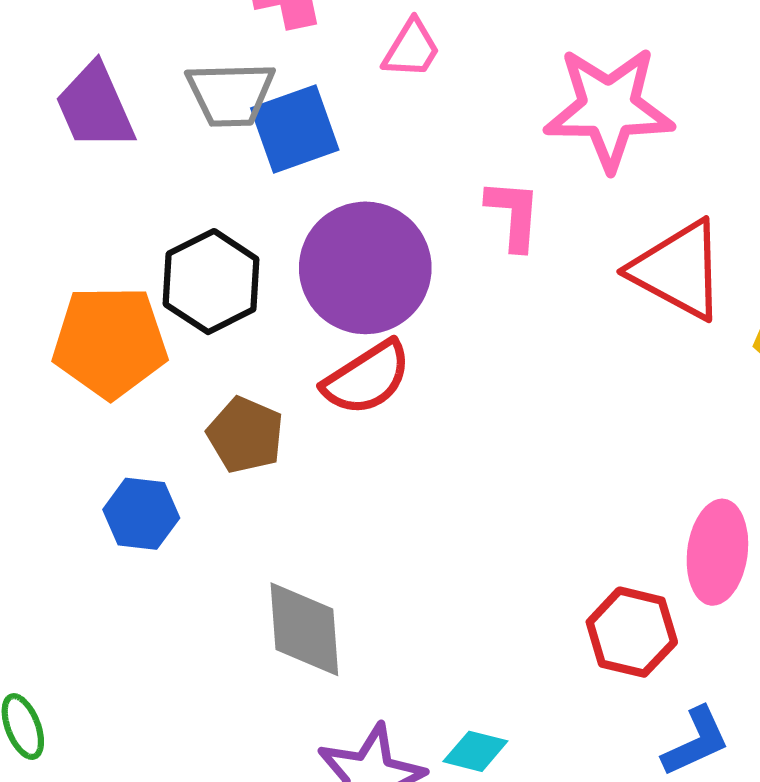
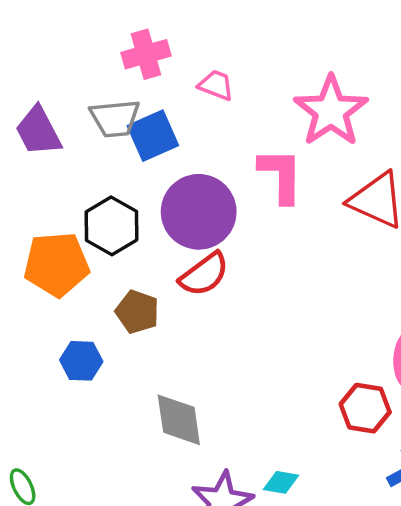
pink trapezoid: (411, 49) -> (216, 85), turned -96
pink star: (609, 108) -> (331, 111), turned -30
pink L-shape: (514, 215) -> (281, 175), size x1.4

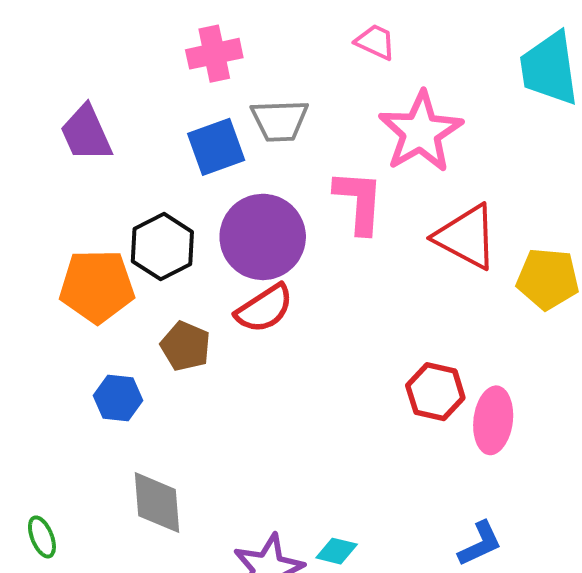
pink trapezoid: (216, 85) -> (375, 42), moved
gray trapezoid: (115, 118) -> (280, 120), moved
red hexagon: (365, 408) -> (435, 392), moved
gray diamond: (179, 420) -> (157, 503), moved

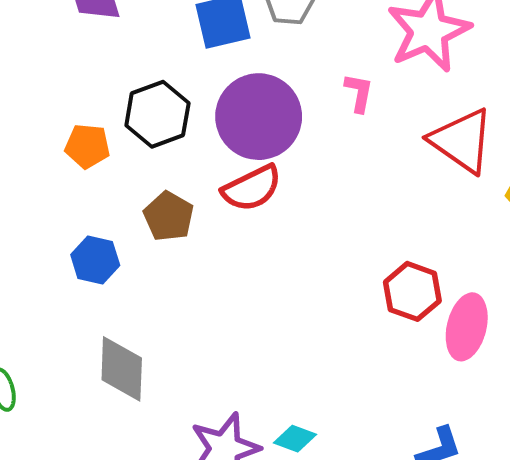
pink L-shape: (359, 202) -> (359, 93), size x0.6
orange pentagon: (97, 286) -> (87, 146), size x0.6

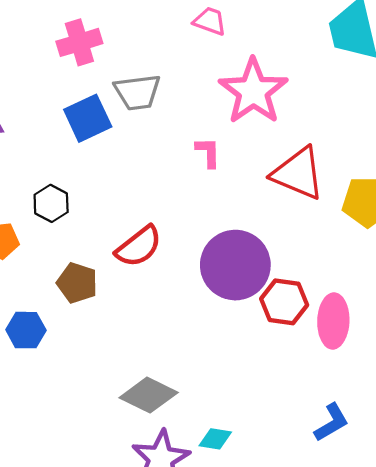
black hexagon: (157, 114) -> (51, 203), size x0.7
purple circle: (259, 117) -> (235, 265), moved
gray diamond: (122, 369) -> (149, 395), moved, turned -54

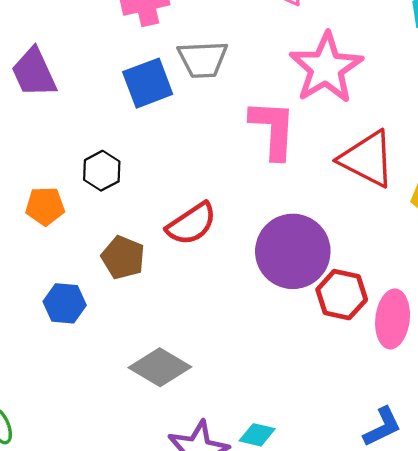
pink L-shape: (208, 152) -> (273, 129), size x1.8
gray diamond: (149, 395) -> (160, 367), moved

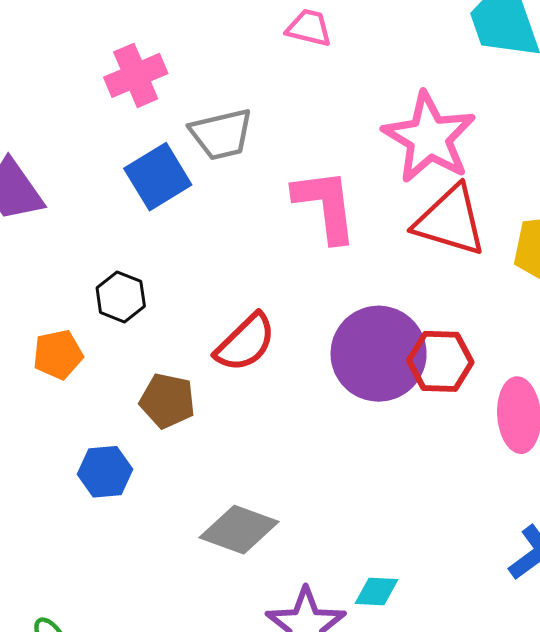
pink star: (326, 68) -> (429, 138), moved
red hexagon: (342, 295) -> (440, 361), moved

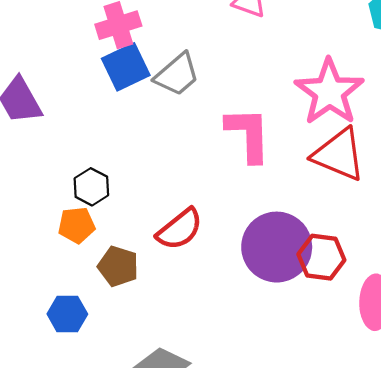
gray trapezoid: (221, 134) -> (177, 75), turned -33
blue square: (158, 177) -> (126, 67), moved
orange pentagon: (58, 354) -> (77, 225), moved

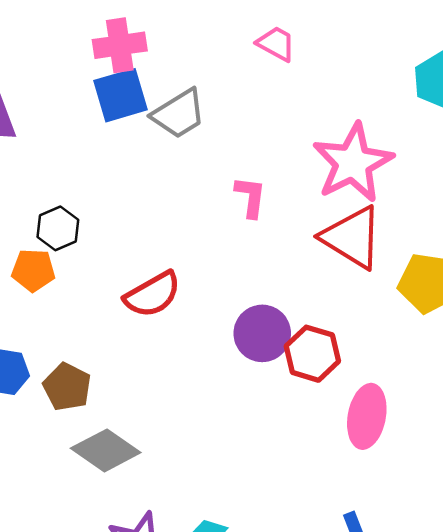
pink L-shape: (248, 134) -> (250, 197), size x0.6
purple circle: (277, 247) -> (262, 333), size x0.7
brown pentagon: (118, 266) -> (67, 387), moved

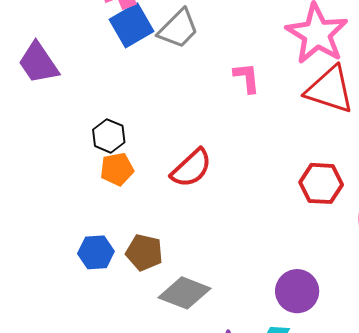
orange pentagon: (33, 270) -> (117, 169), moved
purple circle: (262, 333) -> (297, 291), moved

